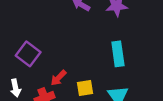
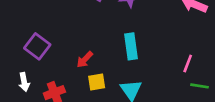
red arrow: (58, 78) -> (85, 60), moved

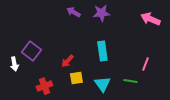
white arrow: (24, 82) -> (14, 64), moved
green line: (200, 86) -> (130, 81), moved

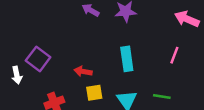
red arrow: (67, 61) -> (83, 71), turned 56
pink line: (145, 64) -> (174, 55), moved

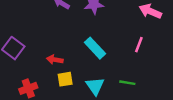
cyan rectangle: (127, 59) -> (95, 48), turned -35

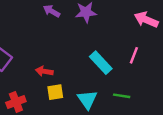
cyan rectangle: (95, 48) -> (101, 63), moved

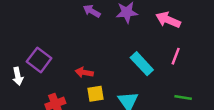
pink arrow: (146, 20) -> (168, 20), moved
green line: (122, 96) -> (183, 98), moved

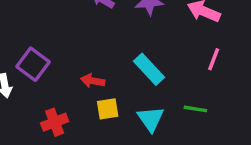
cyan rectangle: (142, 64) -> (149, 69), moved
green line: (183, 98) -> (195, 109), moved

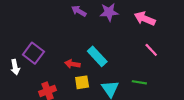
pink line: (214, 59) -> (151, 50), turned -64
cyan rectangle: (149, 69) -> (97, 56), moved

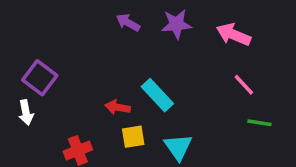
purple square: (33, 53) -> (40, 78), moved
green line: (139, 82) -> (259, 123), moved

